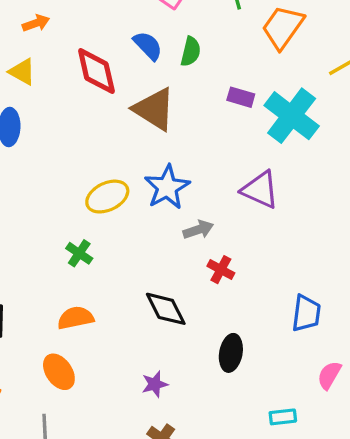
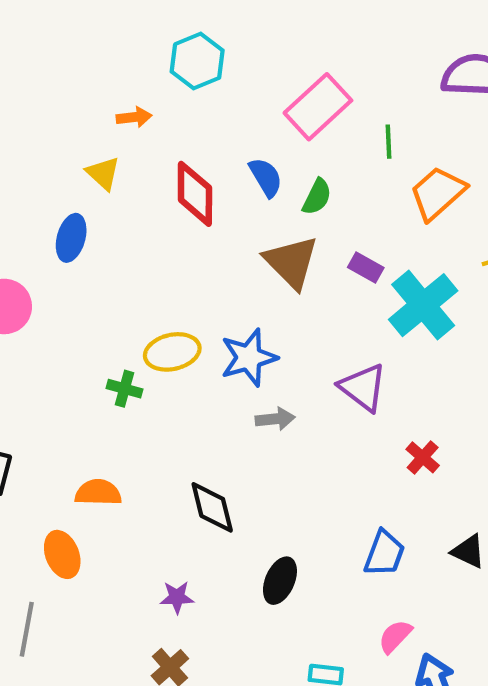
brown triangle: (154, 109) -> (291, 262), moved
green cross: (79, 253) -> (125, 389), moved, turned -32
red cross: (221, 270) -> (423, 457), moved

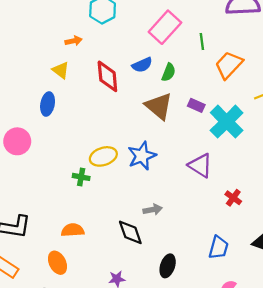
blue semicircle: (266, 177) -> (142, 65), turned 102
gray arrow: (275, 419) -> (153, 210), moved

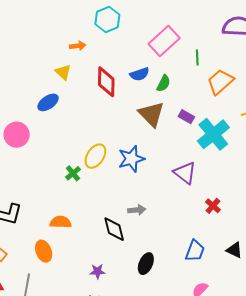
blue ellipse: (48, 104) -> (48, 102), turned 40
yellow ellipse: (103, 156) -> (95, 156), turned -45
green cross: (81, 177) -> (73, 173), turned 35

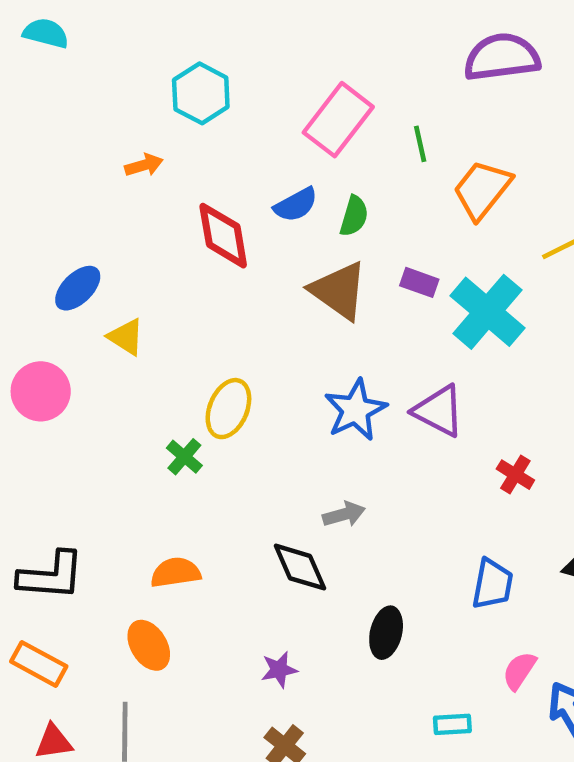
yellow triangle: (63, 72) -> (126, 337), moved
blue ellipse: (48, 102) -> (78, 288), moved
blue star: (131, 159) -> (356, 410), moved

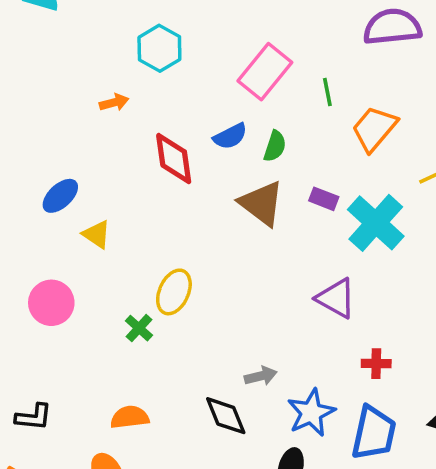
pink circle: (41, 391) -> (51, 303), moved
blue star: (356, 410) -> (311, 413), moved
red cross: (515, 475) -> (376, 364), moved, turned -32
black L-shape: (51, 576) -> (34, 417), size x0.7
blue trapezoid: (492, 584) -> (374, 433), size x1.4

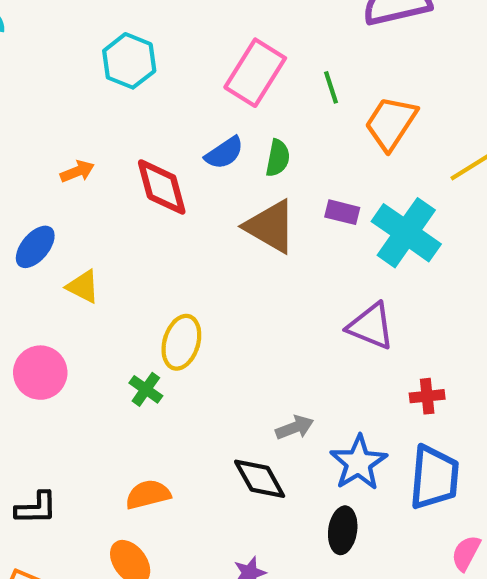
orange arrow: (114, 102) -> (77, 171), moved

